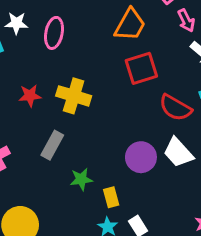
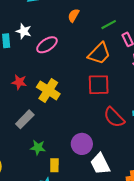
pink ellipse: (54, 33) -> (47, 45), turned 30
white trapezoid: (178, 152) -> (100, 164), moved

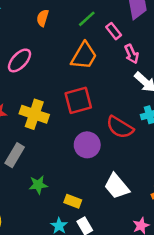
red square: (99, 85) -> (78, 100), moved
purple circle: (82, 144) -> (87, 145), moved
yellow rectangle: (54, 165) -> (73, 201), moved, turned -56

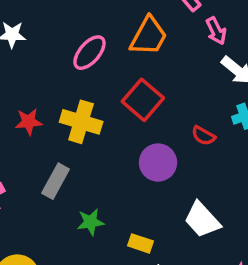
pink ellipse: (20, 60) -> (90, 53), moved
red square: (78, 100) -> (143, 100), turned -32
red semicircle: (120, 127) -> (203, 136), size x0.6

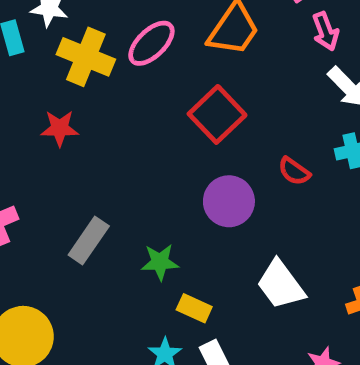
yellow cross: (81, 122) -> (86, 57), moved
gray rectangle: (56, 181) -> (89, 241), moved
green star: (91, 222) -> (160, 262), moved

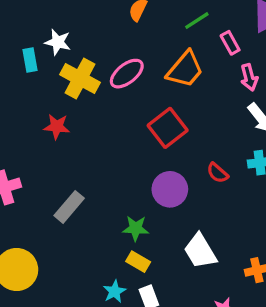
green star: (160, 262) -> (136, 228), moved

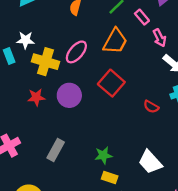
purple circle: (170, 189) -> (69, 95), moved

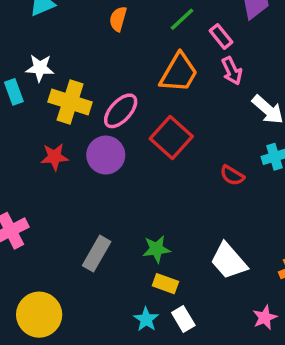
pink arrow: (160, 38) -> (232, 71), moved
pink ellipse: (76, 52) -> (121, 111), moved
gray rectangle: (56, 150) -> (97, 254), moved

